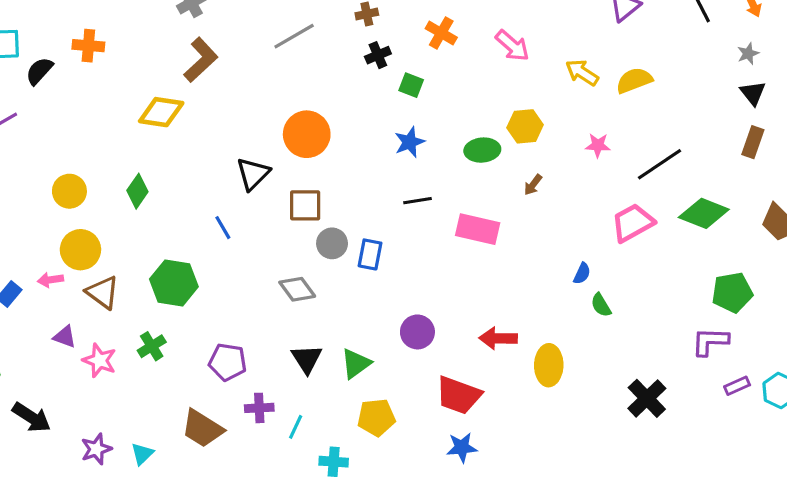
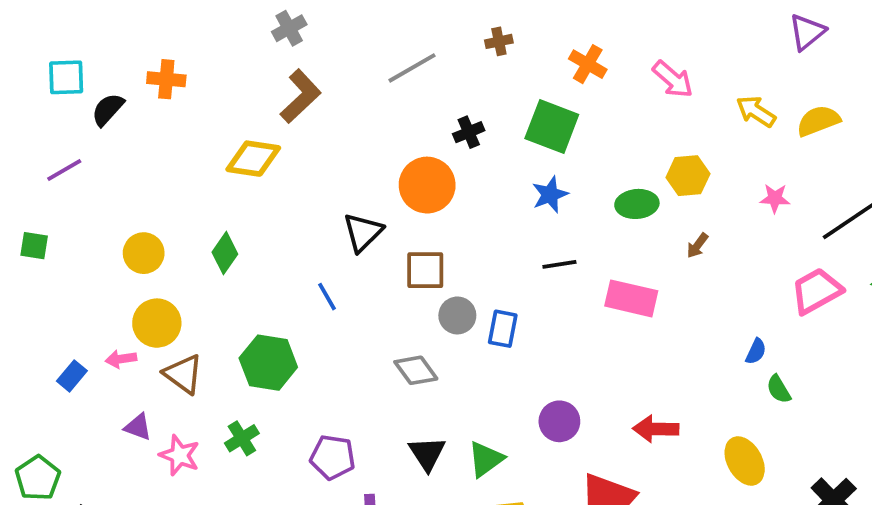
black cross: (378, 55) -> (469, 132), moved
green square: (411, 85) -> (552, 126), size x1.8
yellow ellipse: (549, 365) -> (745, 461), moved, turned -30

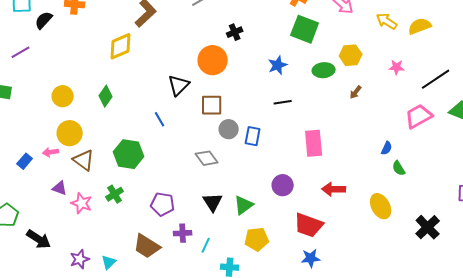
green square: (552, 126) -> (305, 29), moved
yellow diamond: (253, 159) -> (121, 46), turned -32
pink rectangle: (631, 298) -> (314, 143), moved, turned 72

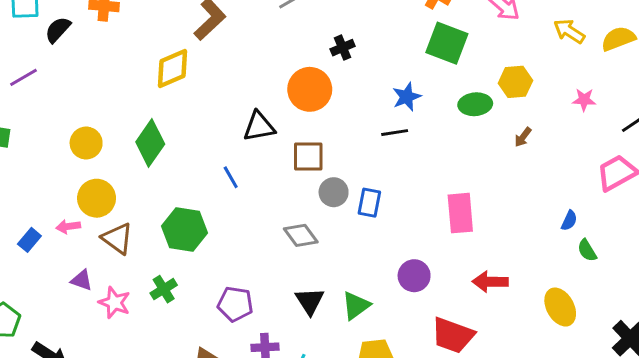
black triangle: (179, 85) -> (259, 127), turned 35
green diamond: (106, 96) -> (150, 143), size x1.4
black line: (283, 102) -> (395, 133), moved

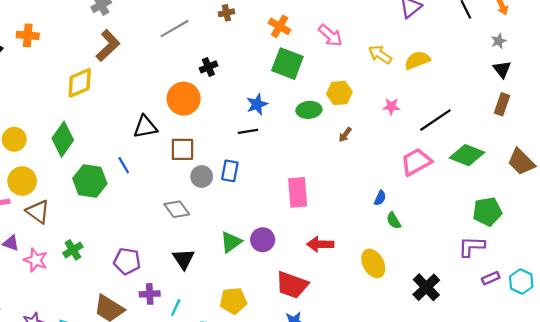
blue rectangle: (369, 203) -> (230, 171), moved
green hexagon: (184, 229) -> (90, 181), moved
green triangle: (356, 306) -> (231, 242), moved

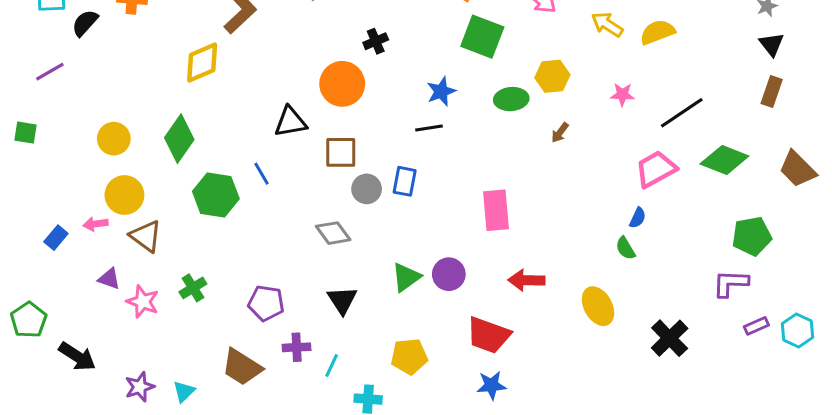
blue semicircle: (380, 198) -> (638, 218), moved

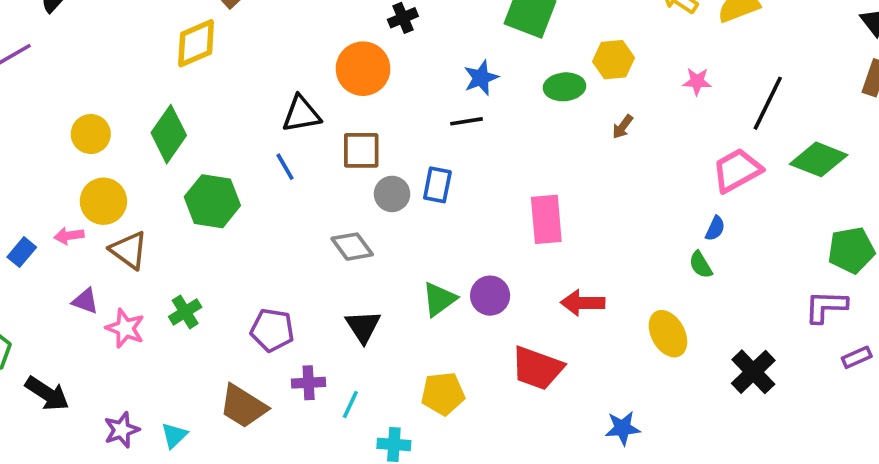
black line: (682, 113) -> (768, 103), turned -30
blue line: (262, 174) -> (285, 167), moved
blue star: (491, 385) -> (623, 428), moved

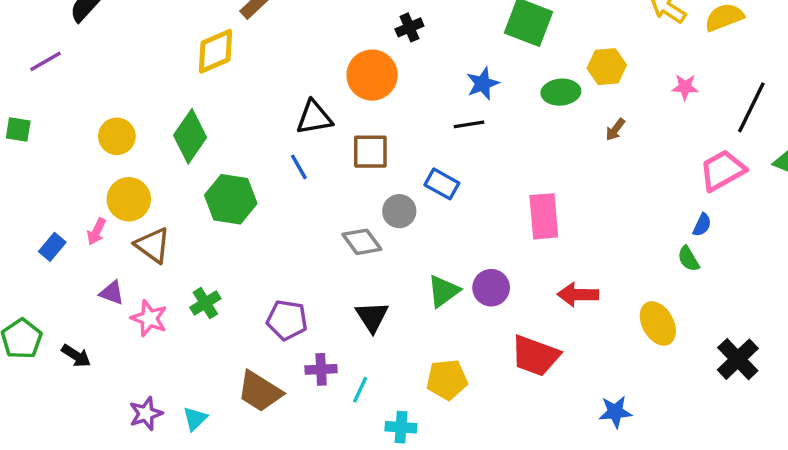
blue rectangle: (437, 185) -> (442, 184), turned -72
gray circle: (392, 194) -> (399, 211), moved
pink arrow: (69, 236) -> (96, 232), turned -56
black arrow: (47, 394) -> (76, 356), moved, size x0.7

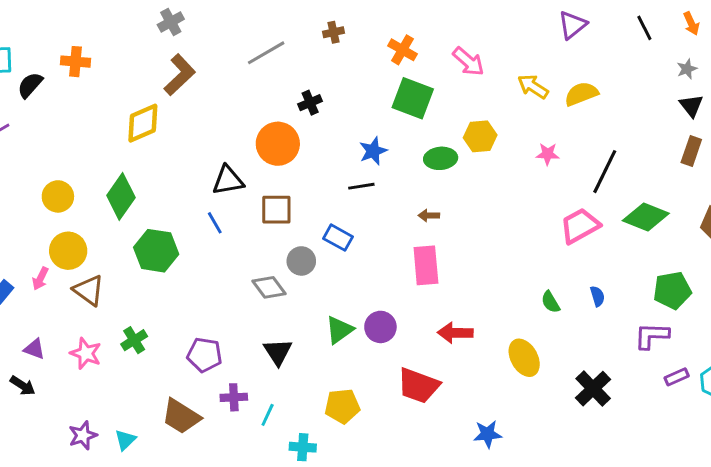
brown arrow: (615, 130) -> (429, 216), moved, turned 54
blue semicircle: (702, 225) -> (597, 296), moved, turned -42
purple triangle: (112, 293) -> (34, 349), moved

